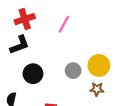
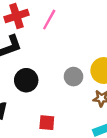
pink line: (64, 24) -> (49, 20), moved

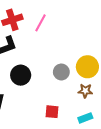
red square: (47, 123) -> (52, 112), moved

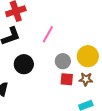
pink line: (40, 23) -> (48, 34), moved
red square: (52, 112) -> (67, 79), moved

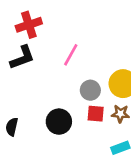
black circle: (24, 64) -> (59, 122), moved

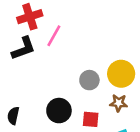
pink line: (71, 55) -> (54, 36), moved
red square: (96, 114) -> (91, 119), moved

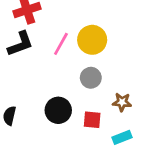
pink line: (54, 36) -> (61, 44), moved
yellow circle: (121, 74) -> (92, 40), moved

